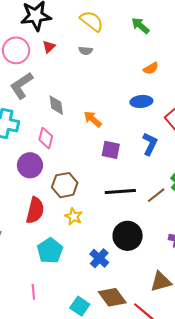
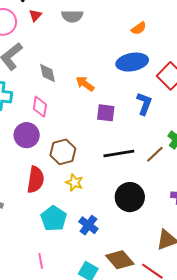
gray semicircle: (86, 51) -> (72, 16), size x1.5
blue ellipse: (141, 101) -> (132, 62), size x1.4
blue cross: (99, 258) -> (88, 225), moved

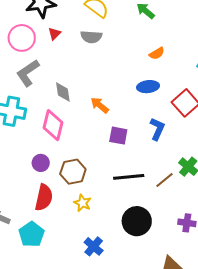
blue ellipse: (132, 62) -> (148, 87), size x0.7
pink diamond: (40, 107) -> (53, 125), size x1.4
purple circle: (27, 135) -> (41, 163), moved, size x0.7
cyan pentagon: (54, 219) -> (32, 234), moved

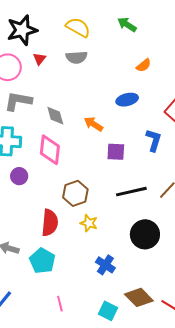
gray L-shape: (28, 73) -> (18, 101), turned 52
blue ellipse: (148, 87) -> (127, 100), moved
purple circle: (41, 163) -> (19, 176), moved

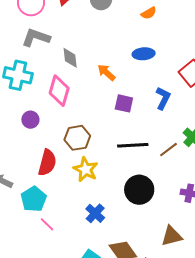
orange semicircle: (144, 65) -> (149, 13), moved
purple circle: (19, 176) -> (30, 120), moved
yellow star: (89, 223) -> (86, 169), size x1.4
pink line: (60, 304) -> (47, 224), moved, turned -42

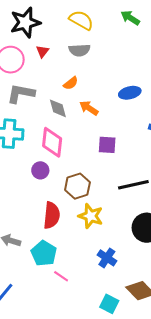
orange semicircle: (149, 13) -> (71, 83), moved
orange arrow: (106, 72) -> (89, 108), moved
purple square: (124, 103) -> (107, 145), moved
purple circle: (30, 120) -> (40, 170), moved

